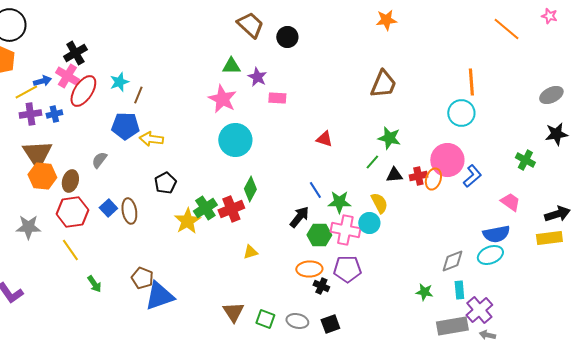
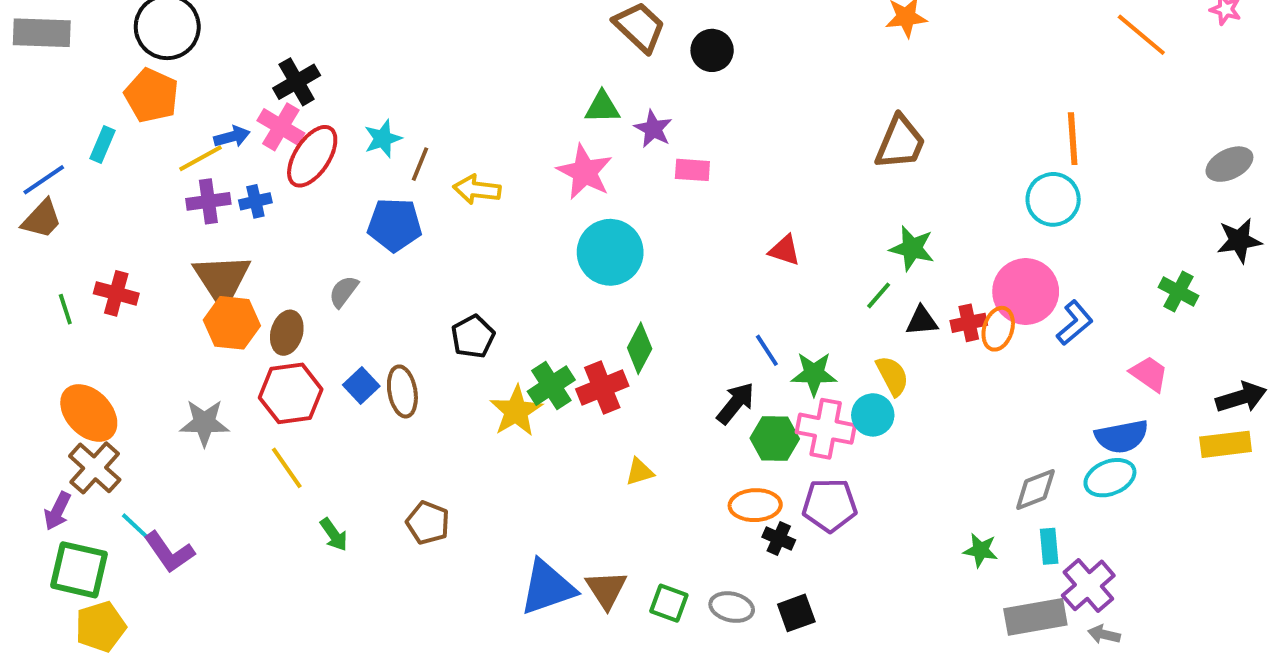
yellow arrow: (151, 139) -> (477, 190), moved
blue triangle: (159, 296) -> (547, 587), moved

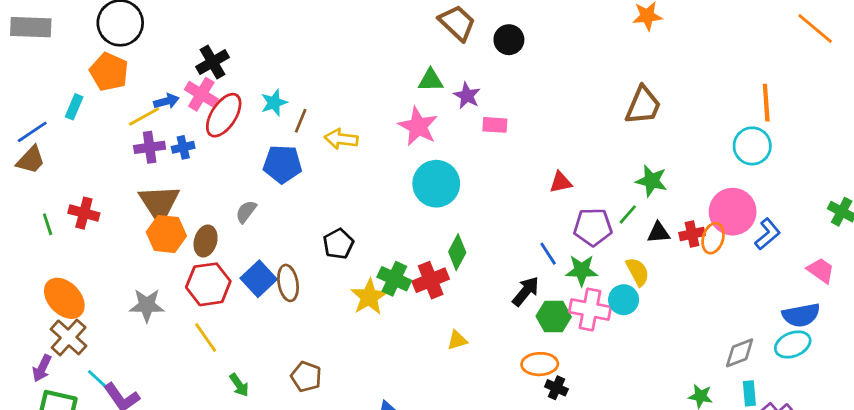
red triangle: (785, 250) -> (561, 182), turned -30
blue square: (361, 386) -> (259, 279), size x1.4
green cross: (551, 386) -> (394, 279), turned -32
purple pentagon: (830, 505) -> (593, 227), moved

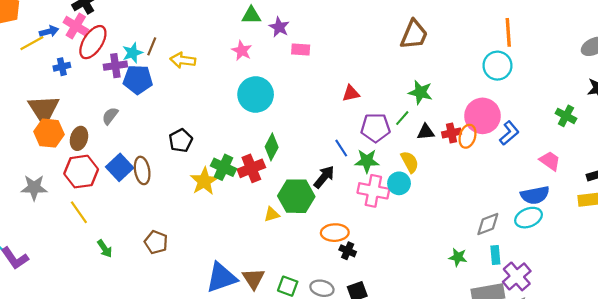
cyan star: (274, 103) -> (133, 53), moved
pink star: (418, 126) -> (242, 51), size x0.7
purple cross: (150, 147) -> (115, 66), moved
green hexagon: (554, 316) -> (296, 196), moved, size x1.4

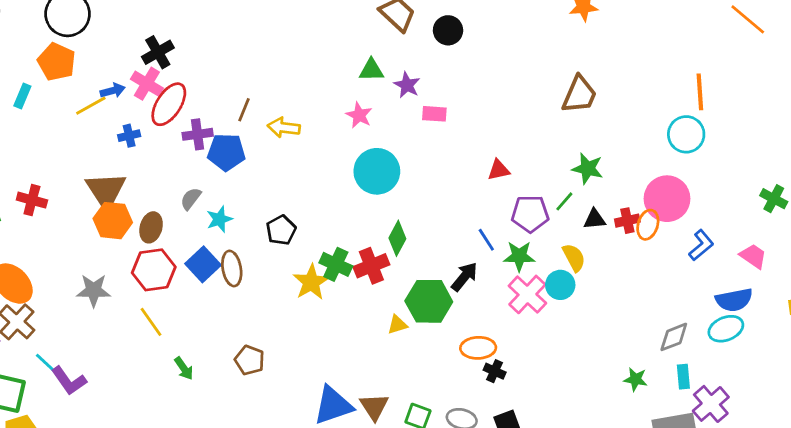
cyan star: (133, 53) -> (219, 219), moved
blue L-shape: (509, 133) -> (701, 245), moved
pink cross: (373, 191) -> (527, 294), turned 32

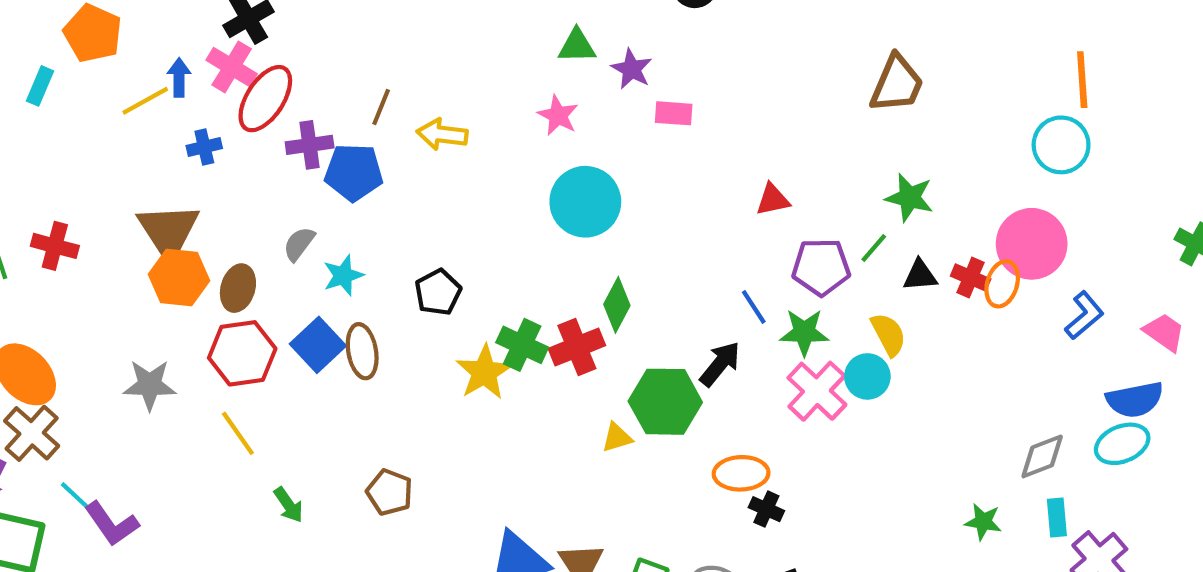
blue arrow: (113, 91) -> (179, 78), turned -75
red cross: (627, 221) -> (971, 278), turned 35

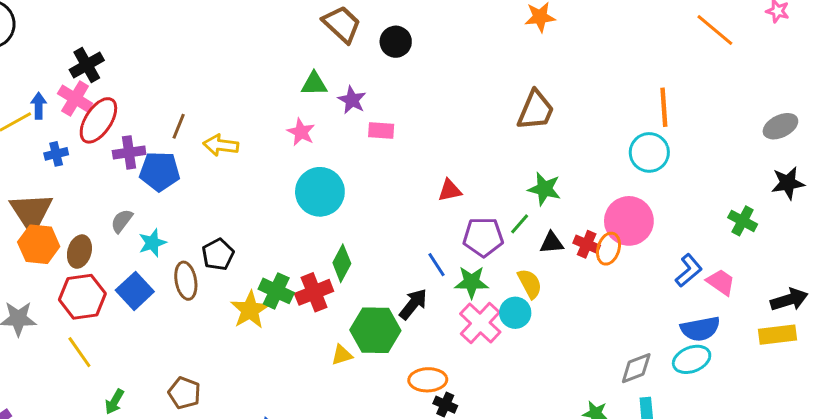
blue L-shape: (1084, 315) -> (689, 270), moved
brown ellipse: (362, 351) -> (186, 281), moved
green arrow: (288, 505) -> (114, 402), turned 65

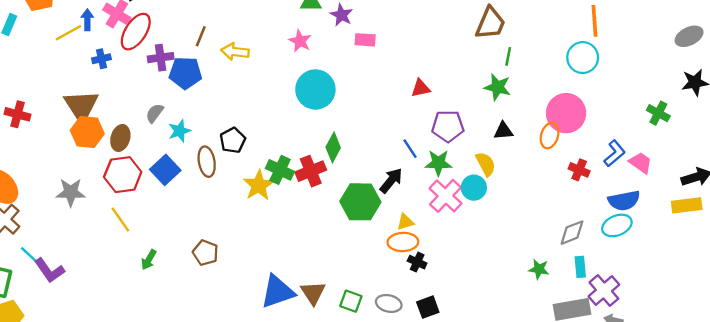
green line: (520, 224) -> (508, 56), moved, turned -30
red cross: (587, 244) -> (579, 170), moved
yellow triangle: (342, 355) -> (405, 222), moved

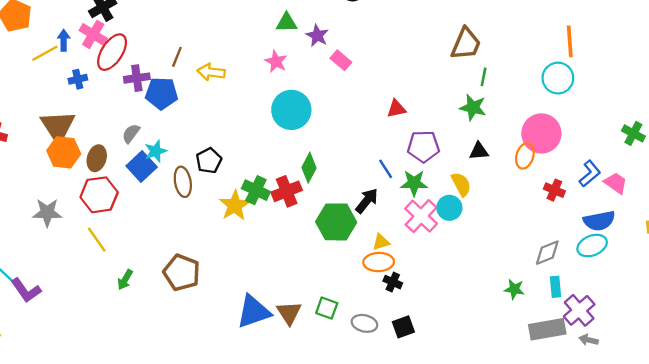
pink rectangle: (365, 40) -> (341, 60), turned 36
blue square: (165, 170) -> (142, 167), moved
brown pentagon: (205, 253) -> (182, 273), size x1.4
green square: (351, 301) -> (327, 308), moved

